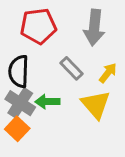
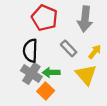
red pentagon: (38, 26) -> (45, 18), turned 30
orange square: (17, 129) -> (46, 91), moved

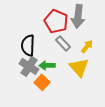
red pentagon: (45, 18) -> (56, 21), moved

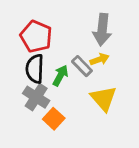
red pentagon: (56, 21) -> (36, 36), moved
yellow arrow: (87, 46) -> (100, 59), moved, turned 32
green arrow: (47, 65) -> (60, 76), moved, turned 119

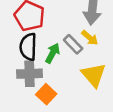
yellow arrow: (100, 59) -> (90, 38), turned 60
gray cross: (36, 97) -> (29, 74), turned -35

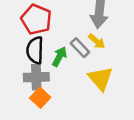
orange square: (46, 94) -> (40, 98), moved

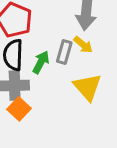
gray rectangle: (80, 48) -> (64, 52), turned 60

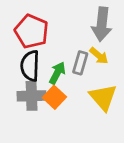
orange square: (19, 109) -> (54, 97), moved

